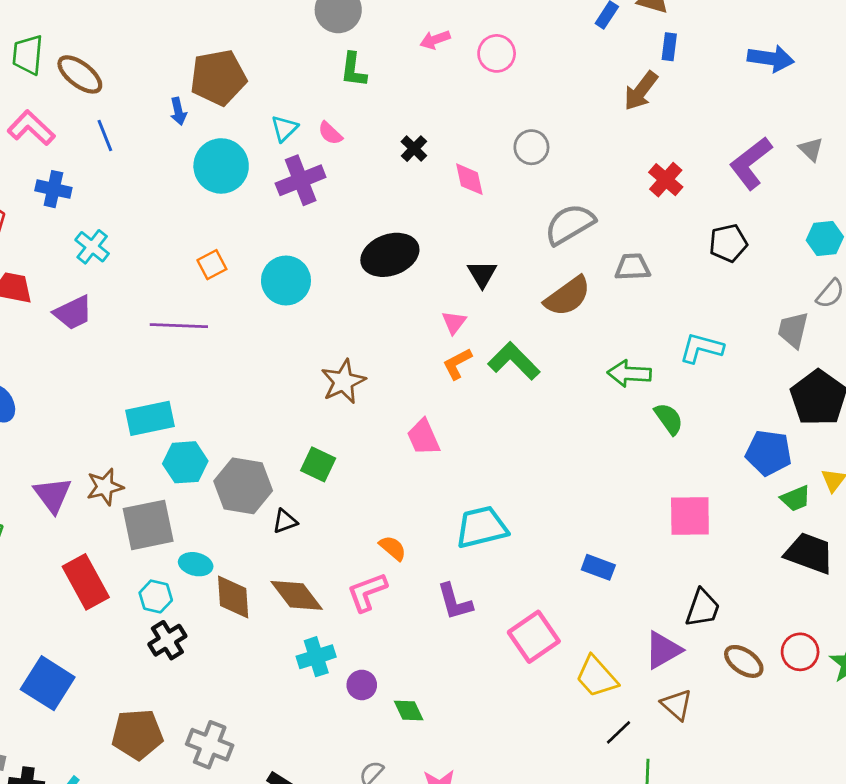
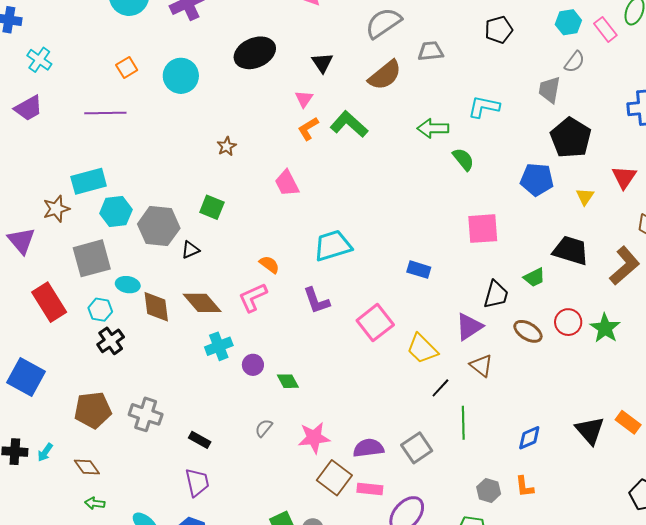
brown star: (343, 382) -> (227, 146), size x0.6
brown star: (105, 487) -> (56, 209), moved
green trapezoid: (796, 499) -> (534, 277), moved

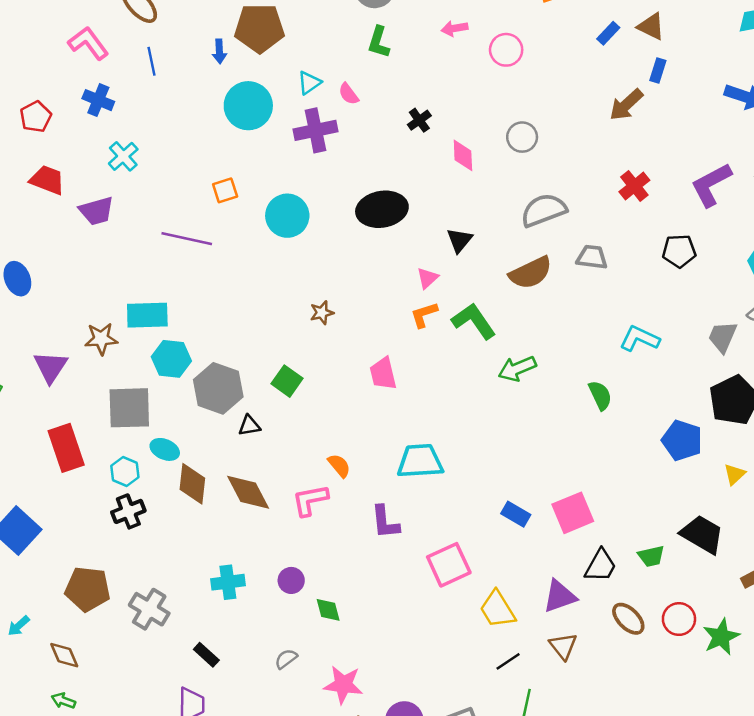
green arrow: (433, 128) -> (517, 369), moved, turned -36
pink square: (483, 229) -> (573, 513), moved, turned -32
cyan cross: (219, 346) -> (228, 582), moved

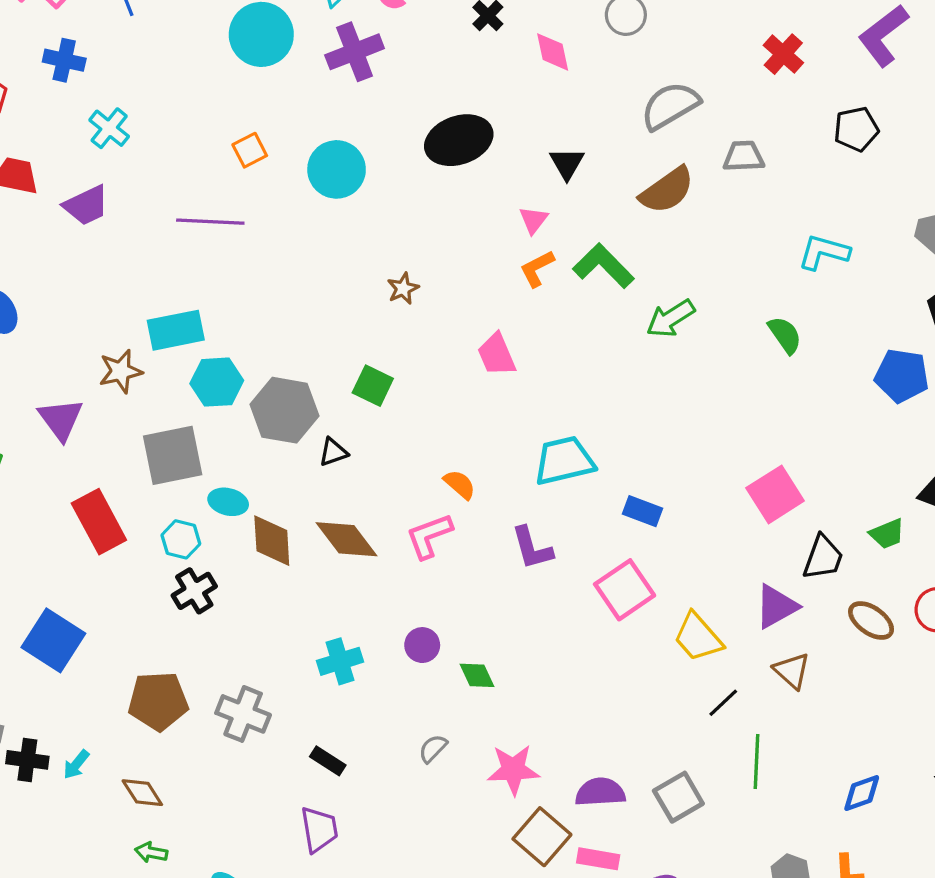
blue rectangle: (516, 514) -> (643, 511), moved

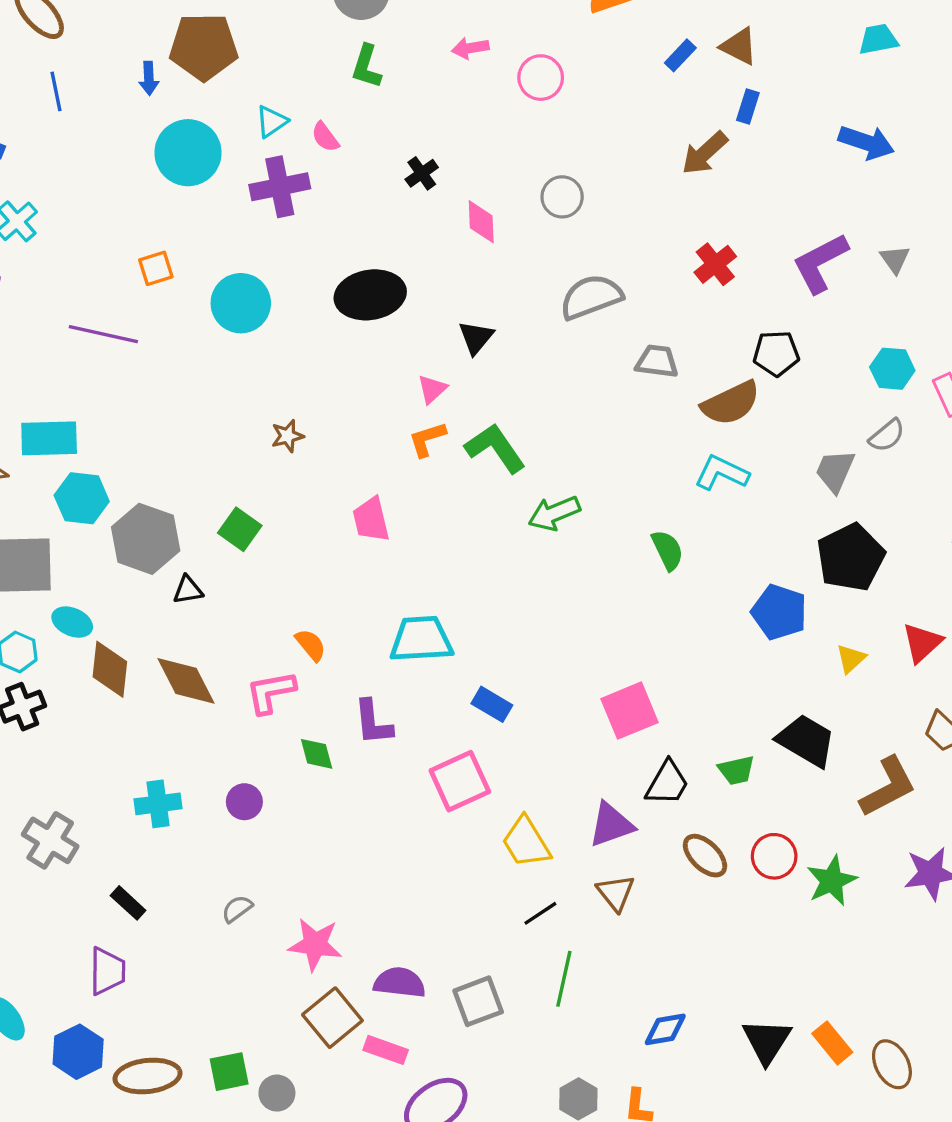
brown semicircle: (667, 190) -> (731, 403), moved
green diamond: (477, 675) -> (317, 754), moved

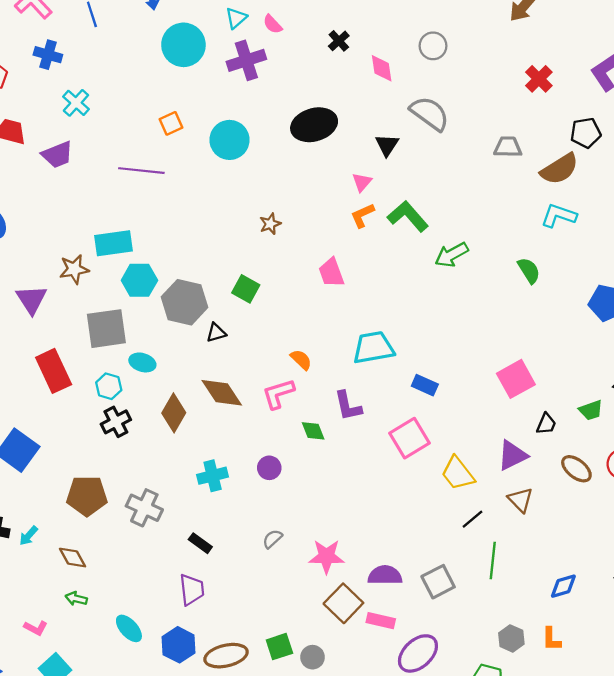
gray semicircle: (591, 297) -> (430, 113), moved, turned 63
brown diamond: (110, 669) -> (174, 413), moved, turned 30
black trapezoid: (667, 783) -> (546, 424), size x0.7

